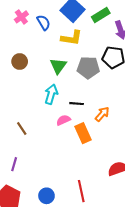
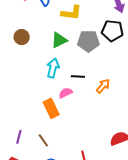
green triangle: (58, 66) -> (59, 40), turned 30
brown line: (22, 128) -> (43, 140), moved
orange rectangle: (83, 133) -> (51, 108), moved

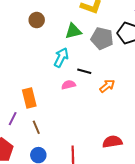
orange rectangle: (51, 108) -> (29, 98), moved

